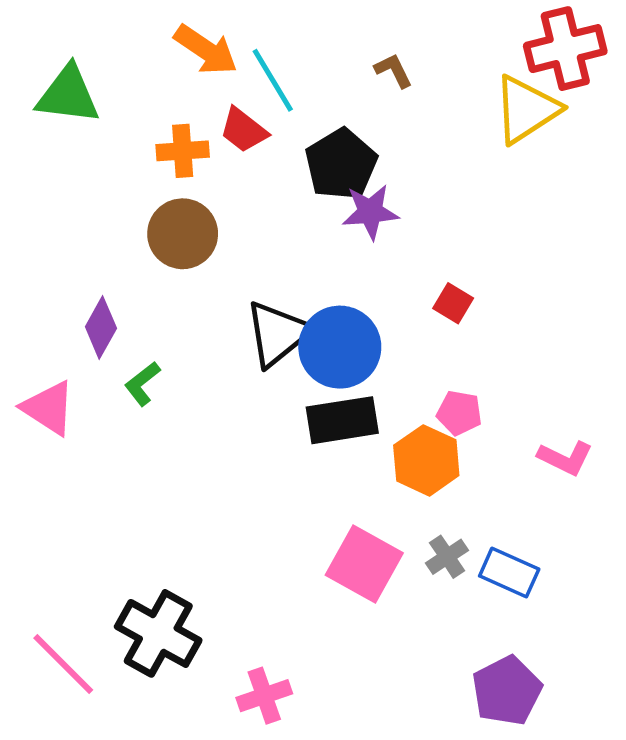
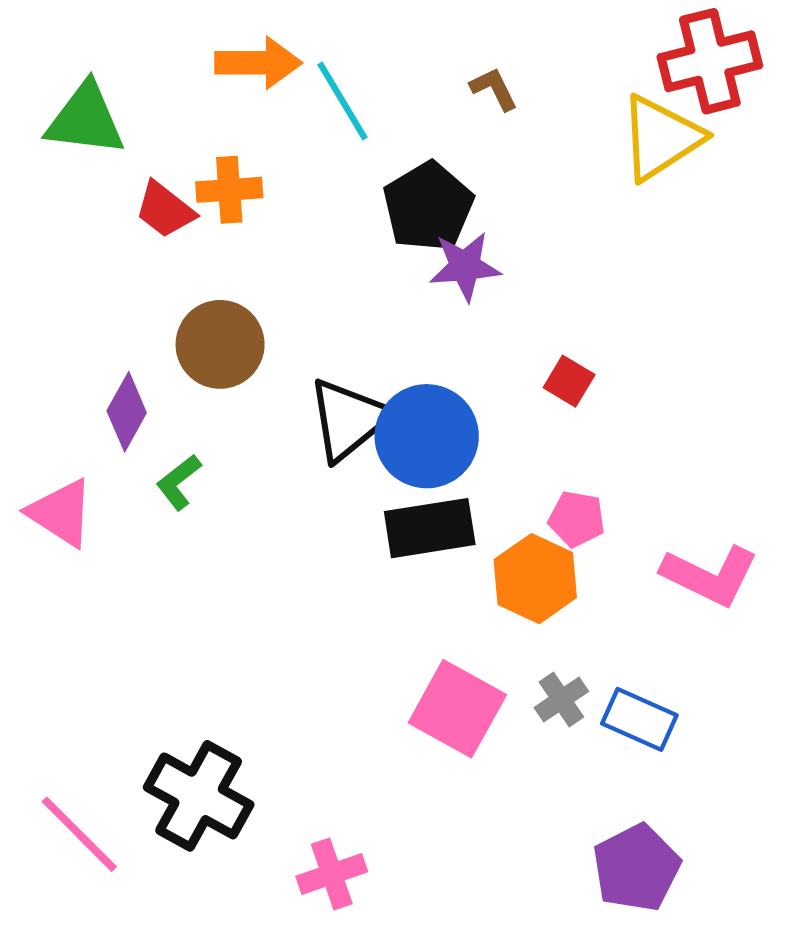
orange arrow: (206, 50) -> (258, 63), turned -34
red trapezoid: (244, 130) -> (165, 210), moved
brown circle: (183, 234) -> (220, 344), moved
pink L-shape: (565, 458) -> (710, 576), size x1.4

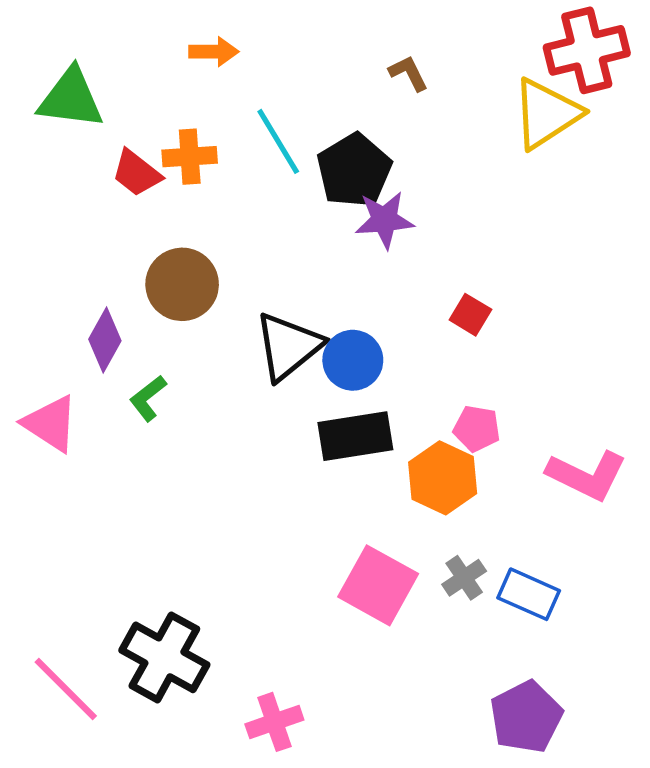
orange arrow: (258, 63) -> (214, 52), size x0.7
cyan line: (342, 101) -> (278, 141), moved
blue circle: (427, 436) -> (353, 360), size x0.7

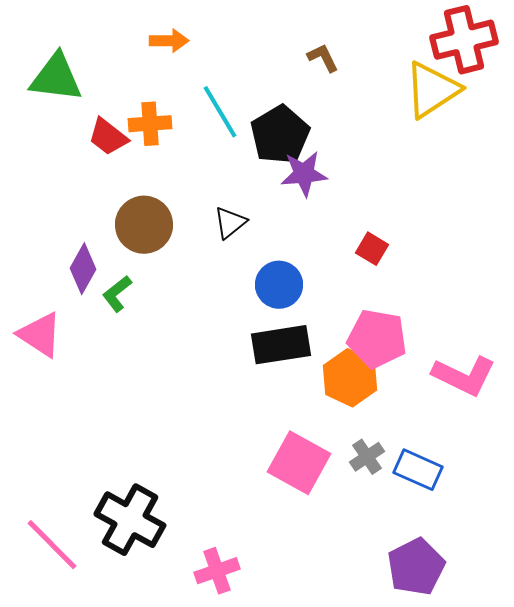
black triangle: (288, 346) -> (230, 223), moved, size x0.6
green L-shape: (148, 398) -> (117, 294), moved
pink pentagon: (477, 429) -> (377, 339), size x1.6

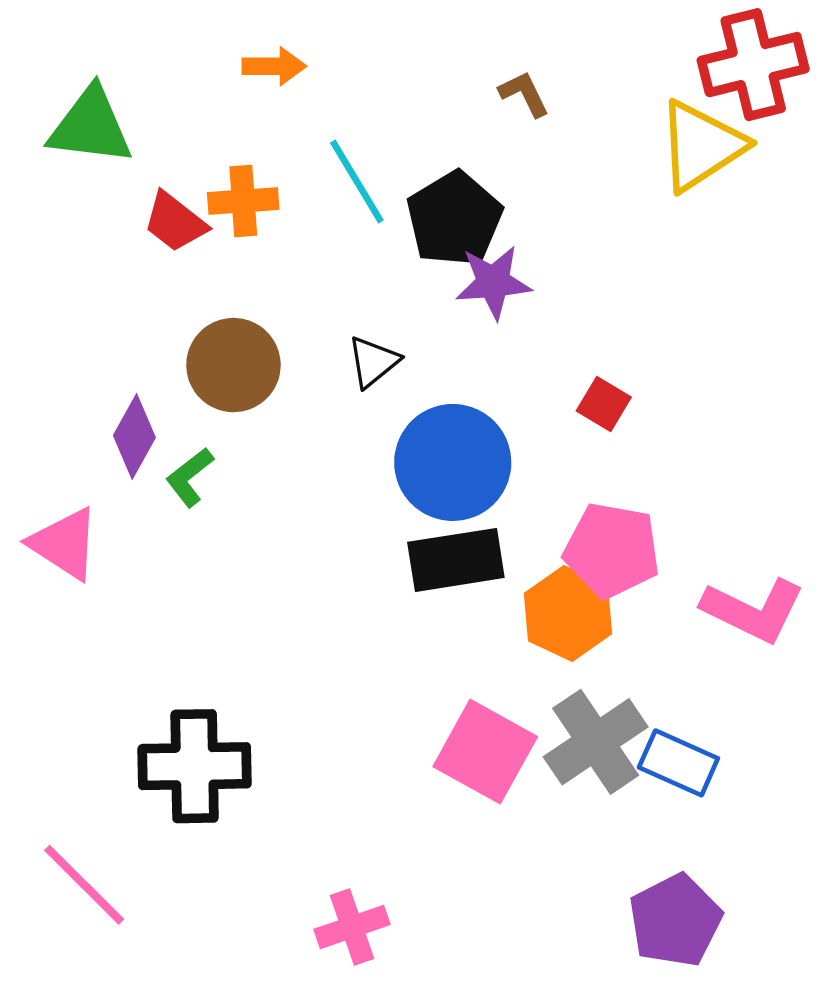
blue circle: (279, 285) -> (453, 462), size x1.5
gray cross: (367, 457) -> (596, 742), size x1.8
black cross: (130, 520) -> (195, 766), moved, turned -30

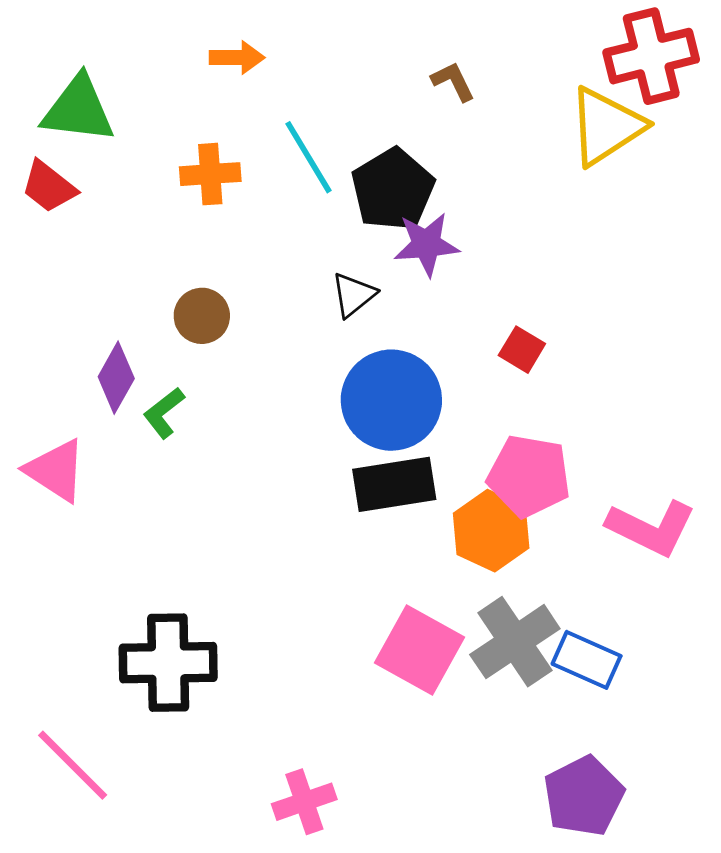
red trapezoid: (175, 222) -> (49, 187), moved
black triangle: (373, 362) -> (353, 295), moved
brown circle: (233, 365) -> (202, 316), size x0.7

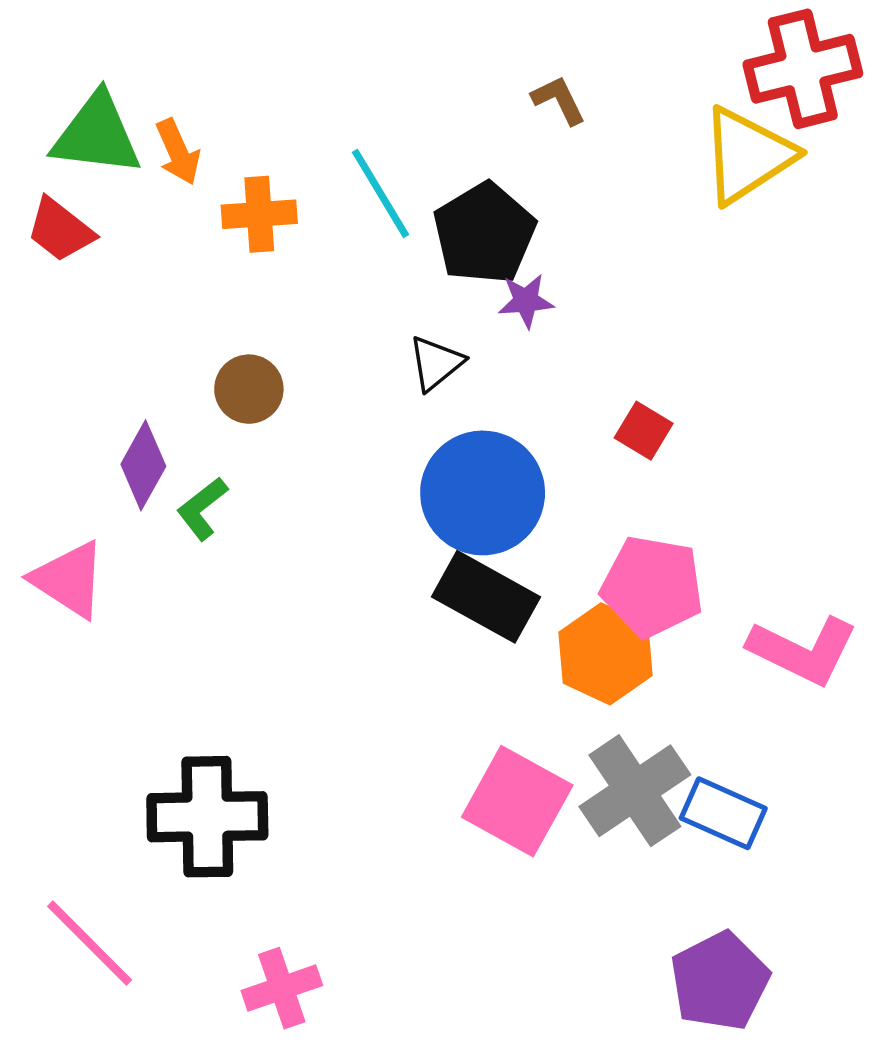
orange arrow: (237, 58) -> (178, 152), moved, turned 66
purple star: (426, 244) -> (526, 301), size x0.7
black rectangle: (394, 484) -> (486, 597), turned 38
pink cross: (304, 802) -> (282, 988), moved

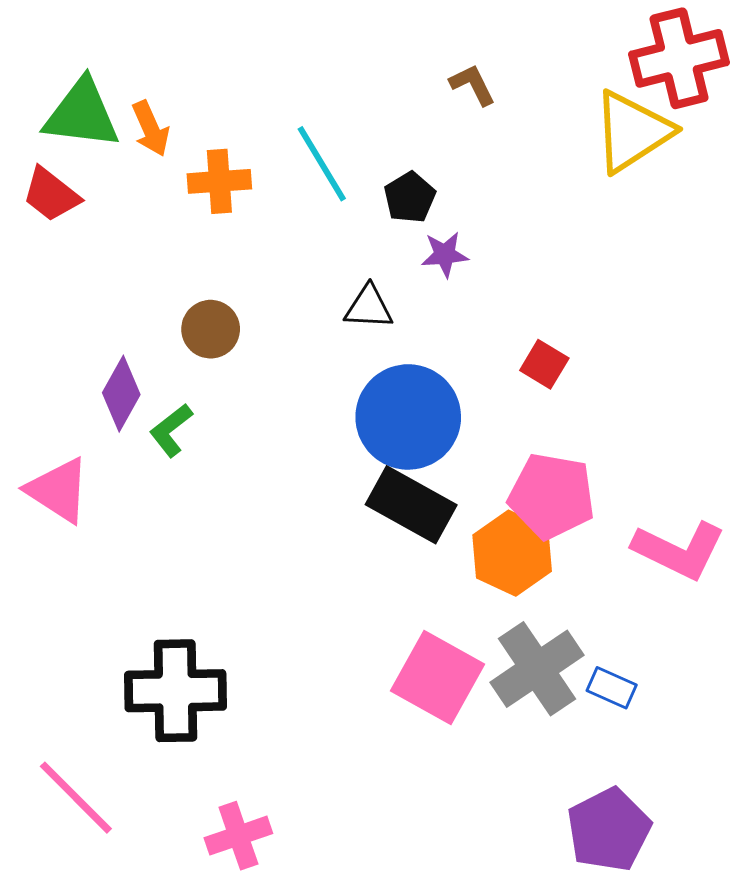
black pentagon: (484, 233) -> (410, 197), size x0.6
black triangle: (436, 363) -> (369, 307), turned 42
blue rectangle: (723, 813) -> (612, 688), size x0.7

